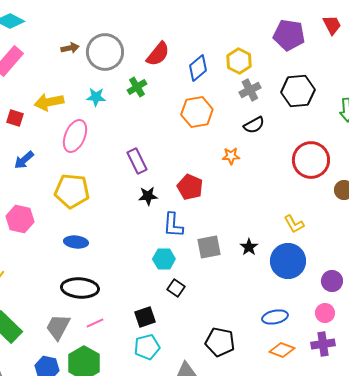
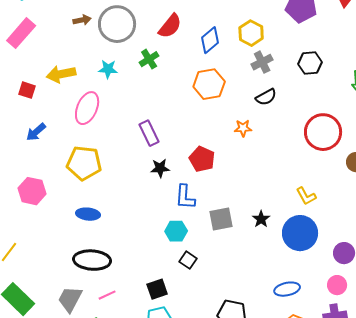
black hexagon: (298, 91) -> (310, 63), size x0.7

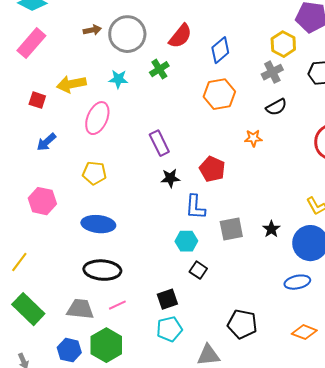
yellow hexagon: (251, 33) -> (283, 44), moved
yellow pentagon: (84, 163) -> (94, 173), size x0.7
blue ellipse: (88, 214) -> (98, 224), size x1.4
blue ellipse: (287, 289) -> (297, 282), moved
gray trapezoid: (70, 299) -> (80, 309), turned 68

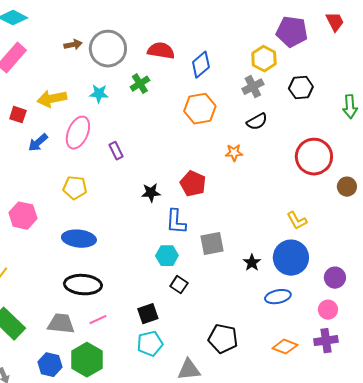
red semicircle: (180, 36) -> (161, 51), turned -120
blue arrow: (46, 142) -> (38, 143), moved
purple rectangle: (159, 143) -> (116, 151), moved, size x0.7
black star: (271, 229) -> (252, 263), moved

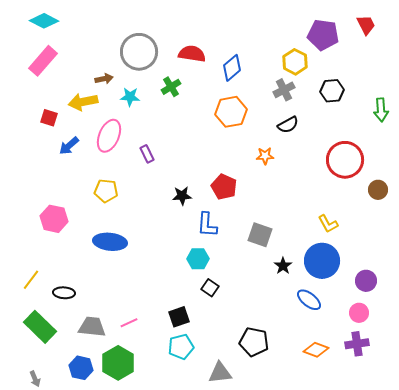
brown arrow: (73, 45) -> (104, 79), moved
gray square: (212, 244) -> (260, 235), moved, turned 30
black ellipse: (83, 285) -> (64, 293), moved, size x0.6
blue ellipse: (278, 297) -> (309, 300), turned 50

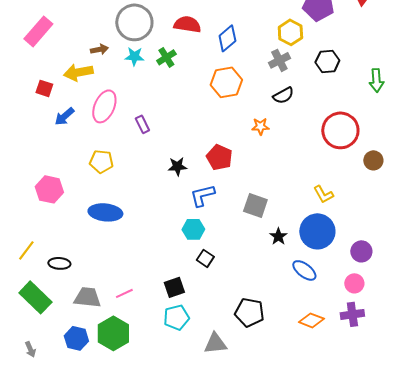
cyan star: (130, 97) -> (134, 56), moved
blue L-shape: (207, 225) -> (202, 195), turned 72

